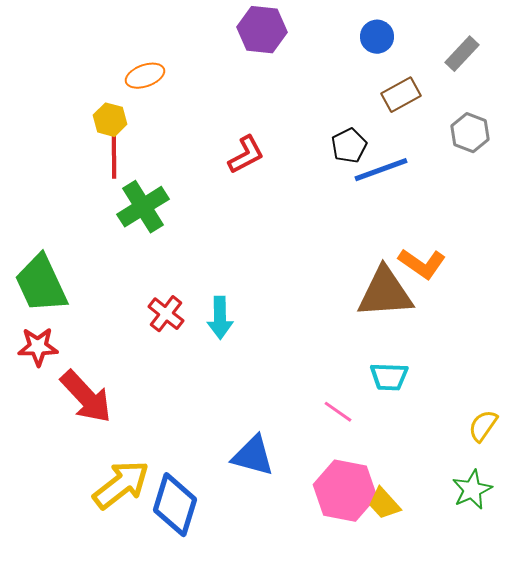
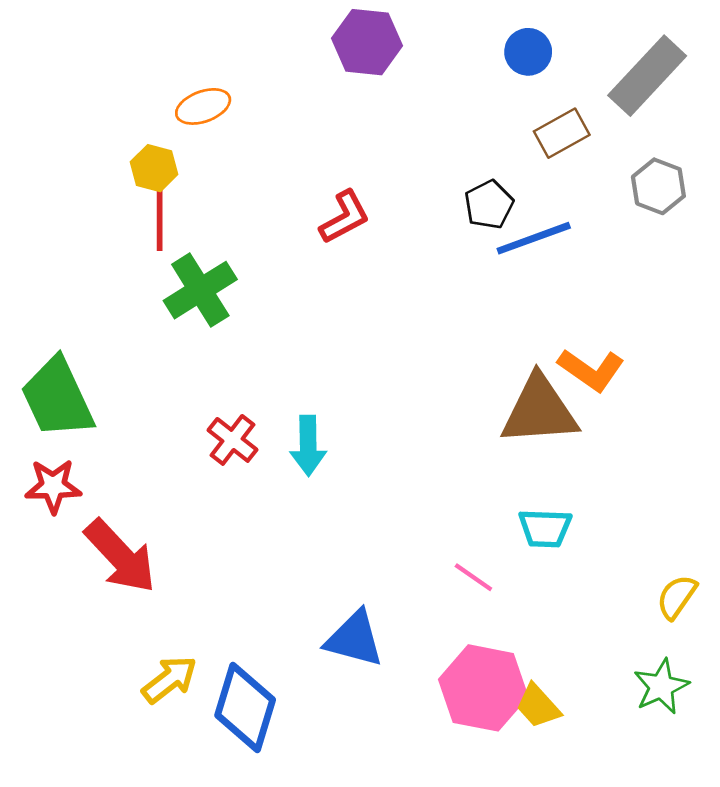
gray rectangle: (462, 54) -> (647, 76), size x1.6
yellow arrow: (121, 485) -> (169, 680), size x0.7

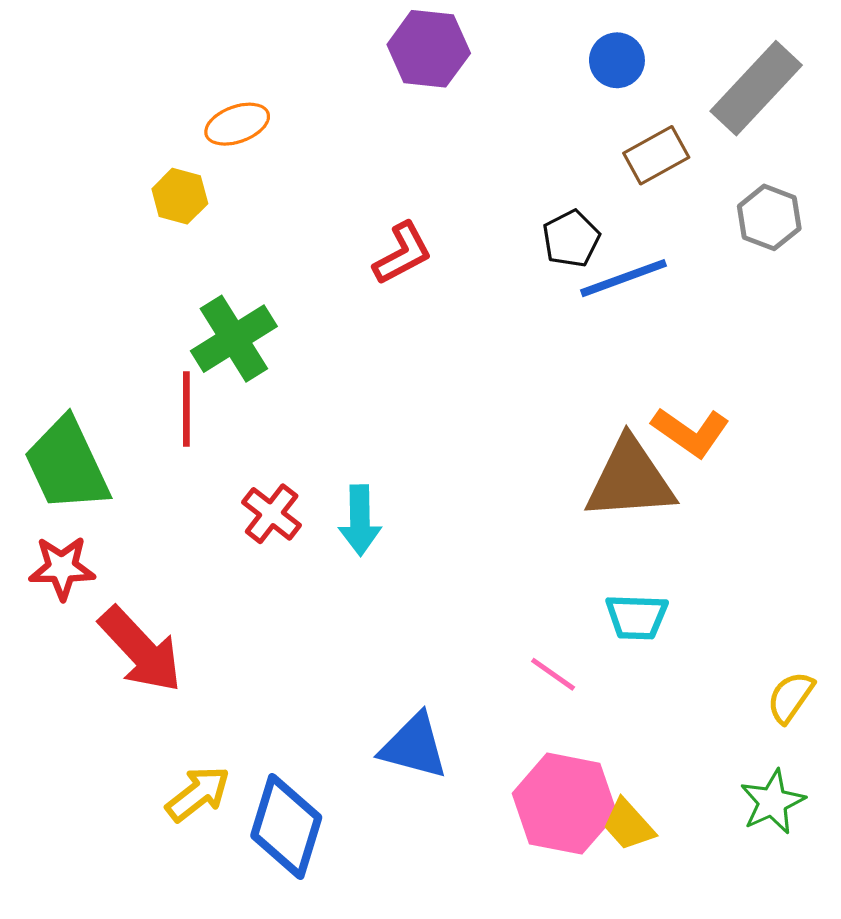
red line: (160, 219) -> (186, 409), moved

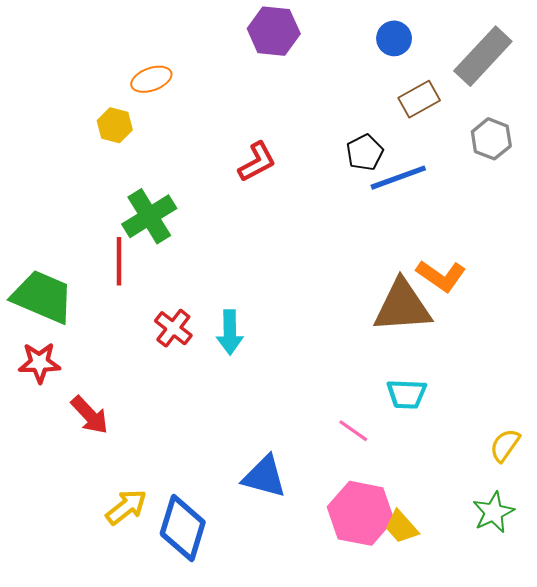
green trapezoid: (67, 465) -> (43, 297), turned 138
red arrow: (141, 650) -> (90, 415), size x0.7

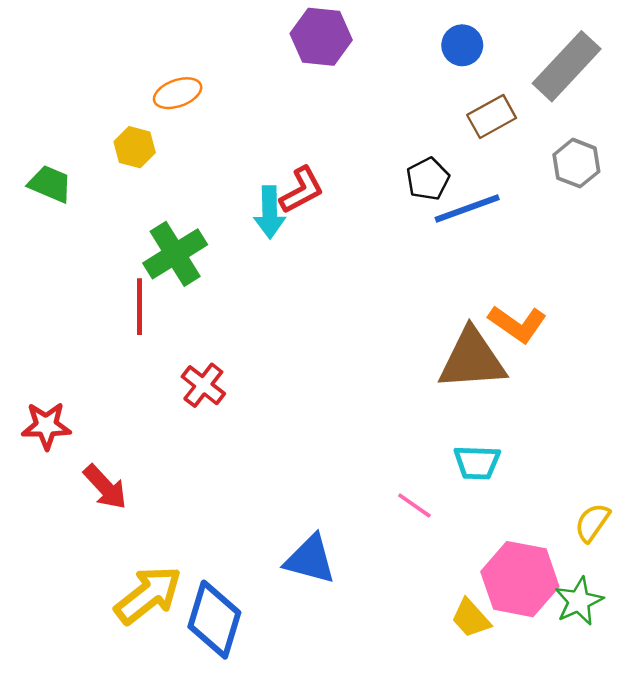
green trapezoid: (43, 297) -> (50, 184), moved, size x0.6
cyan arrow: (230, 332) -> (270, 212), moved
yellow arrow: (126, 507) -> (148, 595), size x1.4
pink hexagon: (361, 513) -> (520, 579), moved

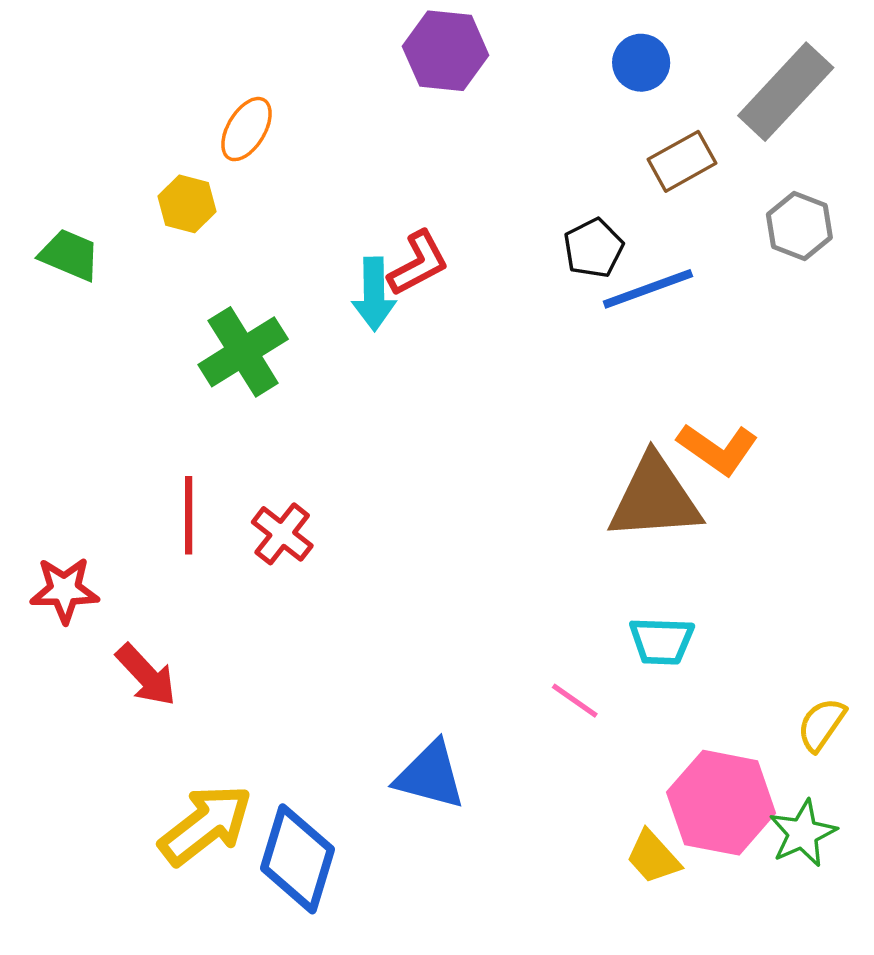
orange ellipse: (178, 93) -> (246, 129), turned -39
red line: (140, 307) -> (189, 515), moved

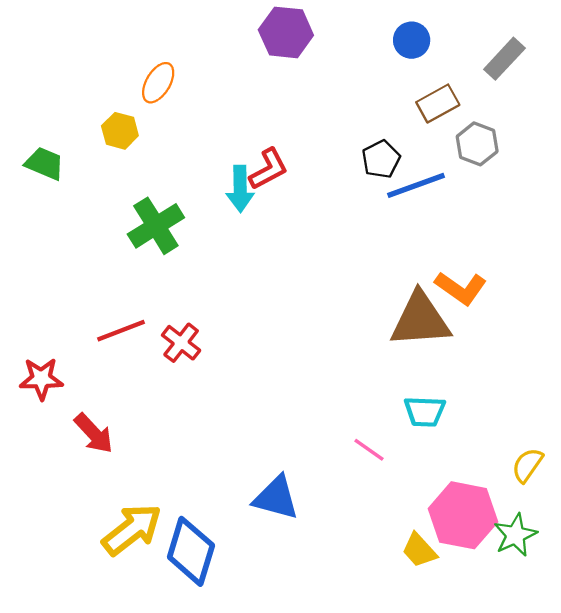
gray rectangle: (786, 92) -> (504, 59), size x0.7
gray hexagon: (799, 226) -> (477, 144), moved
red line: (189, 515) -> (121, 331), turned 69

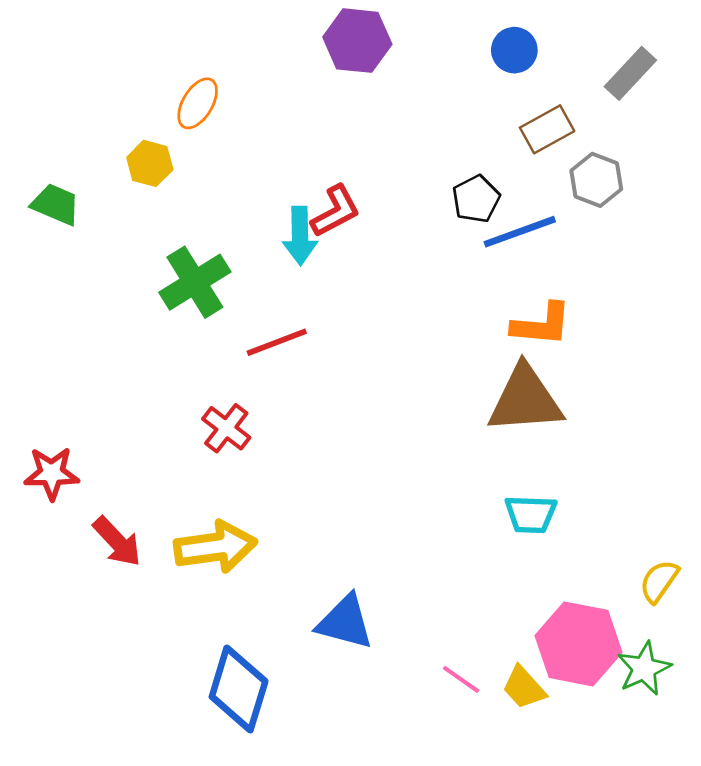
orange L-shape: (461, 288) -> (542, 325), moved, turned -30
red line: (121, 331) -> (277, 342), moved
pink line: (369, 450) -> (461, 679), moved
yellow arrow: (132, 530) -> (215, 547), moved, turned 30

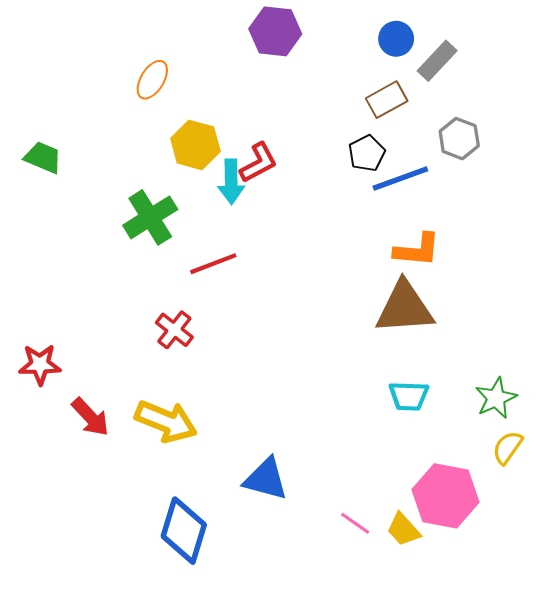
gray rectangle: (630, 73) -> (437, 61), moved
brown rectangle: (547, 129) -> (387, 100), moved
yellow hexagon: (150, 163) -> (195, 145), moved, size x1.4
yellow arrow: (215, 547) -> (166, 421), turned 30
green star: (644, 669) -> (496, 398), moved

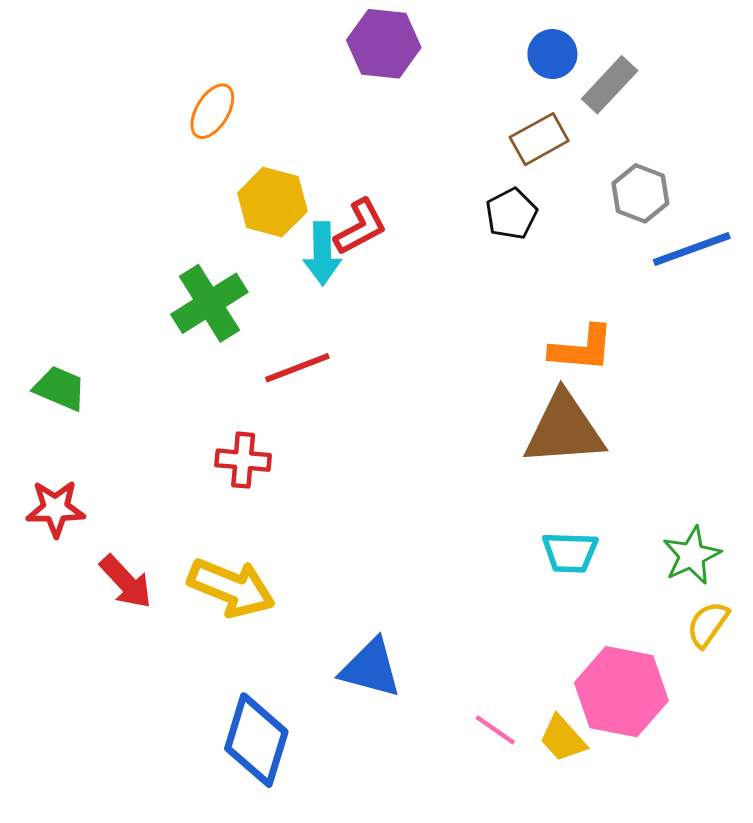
green trapezoid: (43, 157) -> (60, 388), moved
blue line: (400, 179) -> (692, 249), moved
red cross: (174, 330) -> (243, 460), turned -33

